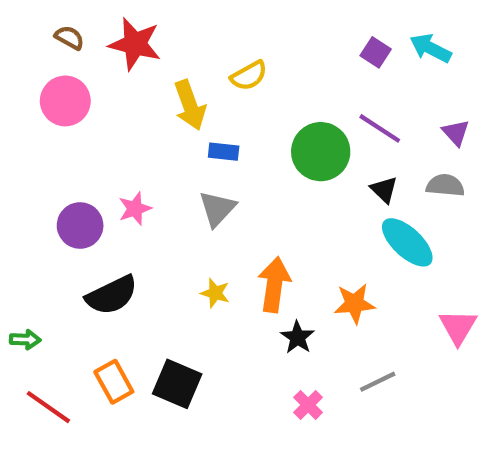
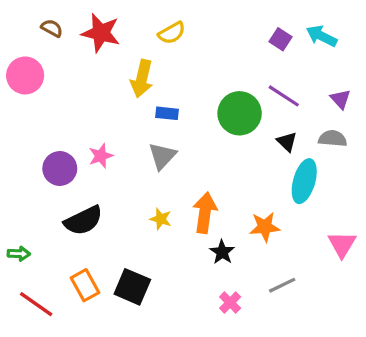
yellow semicircle: (249, 76) -> (172, 33), moved
pink circle: (65, 101) -> (25, 75), moved
yellow arrow: (190, 105) -> (142, 79), turned 33
cyan ellipse: (407, 242) -> (304, 181), turned 63

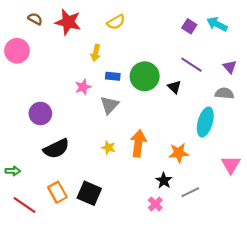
yellow arrow: (142, 79) -> (96, 53), size x0.7
green circle: (240, 113) -> (145, 76), moved
black triangle: (287, 142) -> (174, 87), moved
pink star: (101, 156) -> (83, 87), moved
black star: (222, 252) -> (164, 181), moved

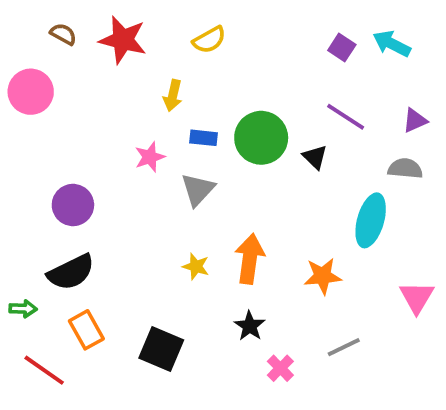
purple triangle: (230, 67) -> (415, 120), turned 48
black semicircle: (56, 149) -> (71, 272), moved
black star: (164, 181) -> (250, 326), moved
orange rectangle: (57, 192) -> (86, 330), moved

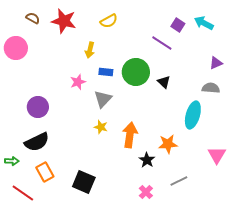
purple line: (346, 117) -> (162, 43), moved
yellow star: (196, 266) -> (101, 127), moved
black star: (250, 326) -> (147, 160), moved

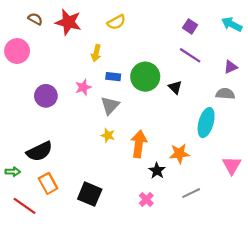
cyan arrow: (204, 23) -> (232, 24), moved
purple line: (162, 43) -> (190, 55), moved
purple circle: (38, 107) -> (46, 96), moved
pink cross: (146, 192) -> (146, 199), moved

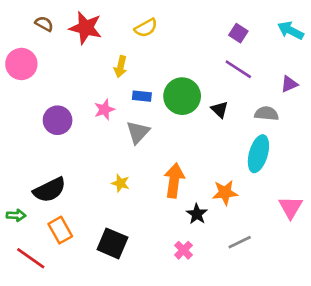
gray semicircle: (225, 94) -> (266, 114), moved
yellow star: (108, 135) -> (120, 183), moved

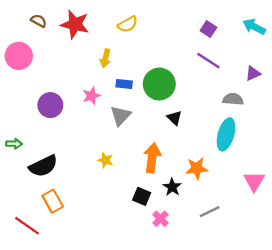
black triangle: (220, 110) -> (174, 118), moved
green arrow: (16, 215) -> (14, 144), moved
black square: (112, 243) -> (142, 196), moved, size x0.7

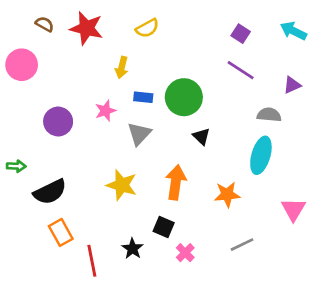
yellow star: (105, 160) -> (122, 185), size x1.6
black star: (172, 187) -> (132, 249), moved
red line: (27, 226) -> (92, 261), moved, turned 44

